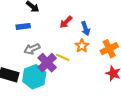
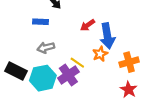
blue arrow: (86, 28) -> (107, 36), size x1.6
purple cross: (47, 63) -> (68, 75), moved

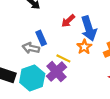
blue rectangle: (41, 22) -> (41, 38), moved, turned 72
gray arrow: (46, 48) -> (31, 48), turned 35

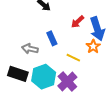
gray arrow: (31, 48) -> (30, 49), moved
purple cross: (56, 72) -> (67, 81), moved

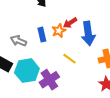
orange star: (93, 46) -> (59, 31), moved
yellow line: (73, 58) -> (70, 59), moved

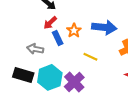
red arrow: (70, 23) -> (50, 23), moved
blue arrow: (88, 33) -> (104, 27), turned -65

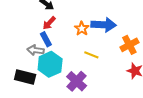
orange star: (74, 31) -> (82, 29), moved
blue rectangle: (58, 38) -> (46, 39), moved
cyan hexagon: (50, 77) -> (50, 64), moved

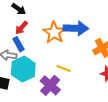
orange star: (82, 29) -> (54, 33), size x1.5
yellow line: (91, 55) -> (64, 68), moved

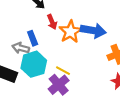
red arrow: (21, 28) -> (52, 22), moved, turned -72
yellow line: (64, 68) -> (63, 71), moved

